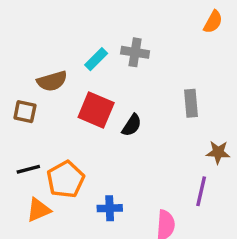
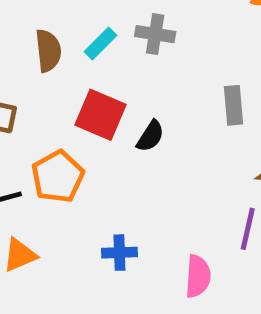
brown semicircle: (52, 81) -> (48, 51), moved, turned -80
orange pentagon: (66, 179) -> (58, 177), moved

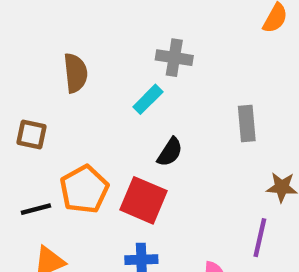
cyan rectangle: (100, 44) -> (148, 99), moved
red square: (100, 115) -> (144, 200), moved

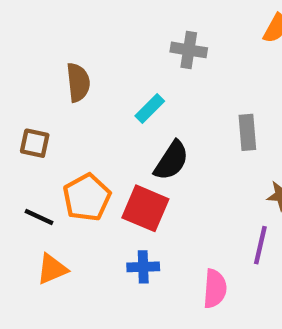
gray cross: (174, 58) -> (189, 50), moved
black semicircle: (170, 152) -> (171, 161), size x1.4
black line: (36, 209) -> (39, 217), turned 40

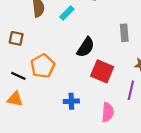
cyan rectangle: (150, 108) -> (67, 13), moved
red square: (145, 208) -> (102, 71), moved
orange triangle: (52, 269) -> (15, 99), moved, turned 35

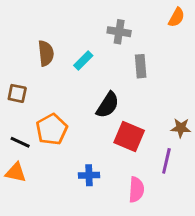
gray rectangle: (124, 33) -> (141, 66), moved

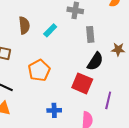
black semicircle: (108, 105) -> (95, 61), moved
brown star: (181, 128) -> (118, 49), moved
orange pentagon: (52, 129) -> (39, 70), moved

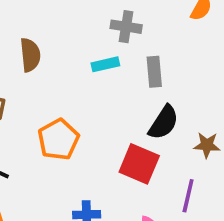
cyan rectangle: (50, 30) -> (105, 64), moved, turned 32
brown star: (118, 49) -> (207, 145), moved

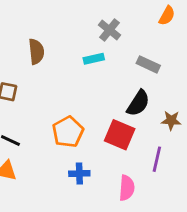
gray cross: (126, 27) -> (110, 30), turned 30
gray rectangle: (154, 72) -> (148, 64), moved, turned -60
orange pentagon: (58, 139) -> (68, 132), moved

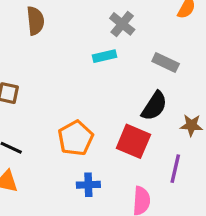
brown semicircle: (36, 52) -> (35, 21), moved

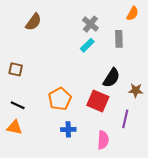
brown semicircle: (35, 21) -> (33, 22), turned 42
cyan rectangle: (104, 56) -> (87, 45), moved, turned -32
gray rectangle: (166, 63) -> (119, 39), moved, turned 63

